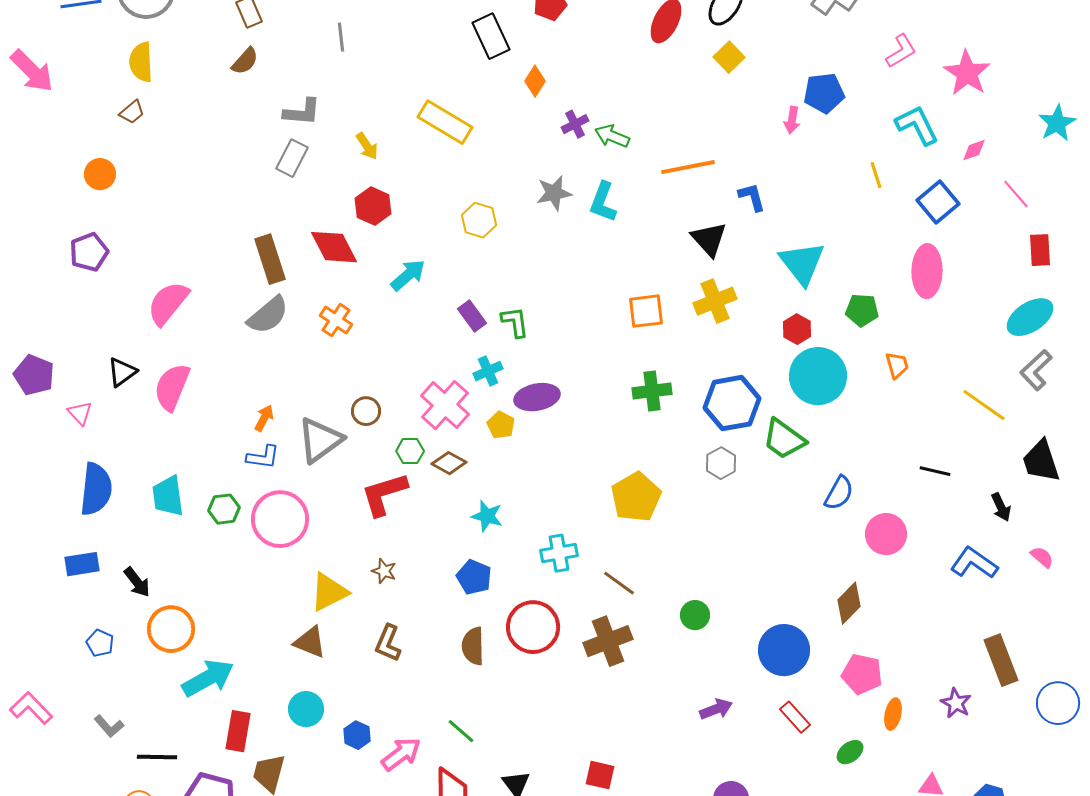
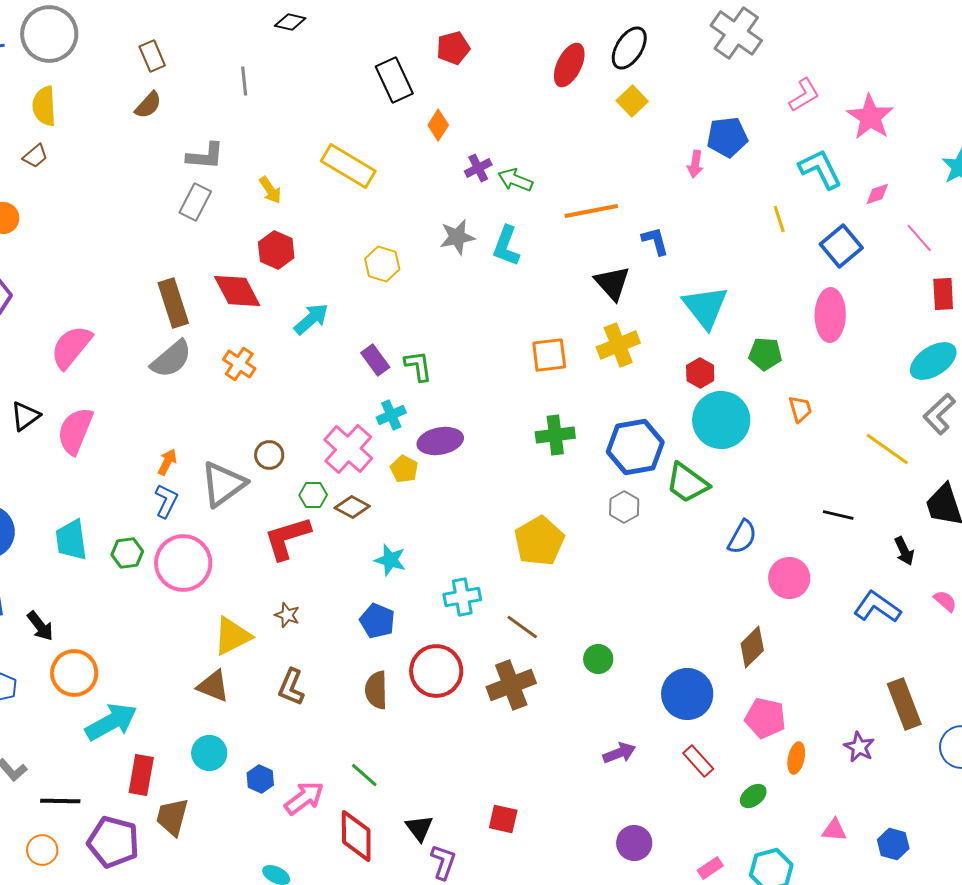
blue L-shape: (263, 457) -> (166, 501), turned -72

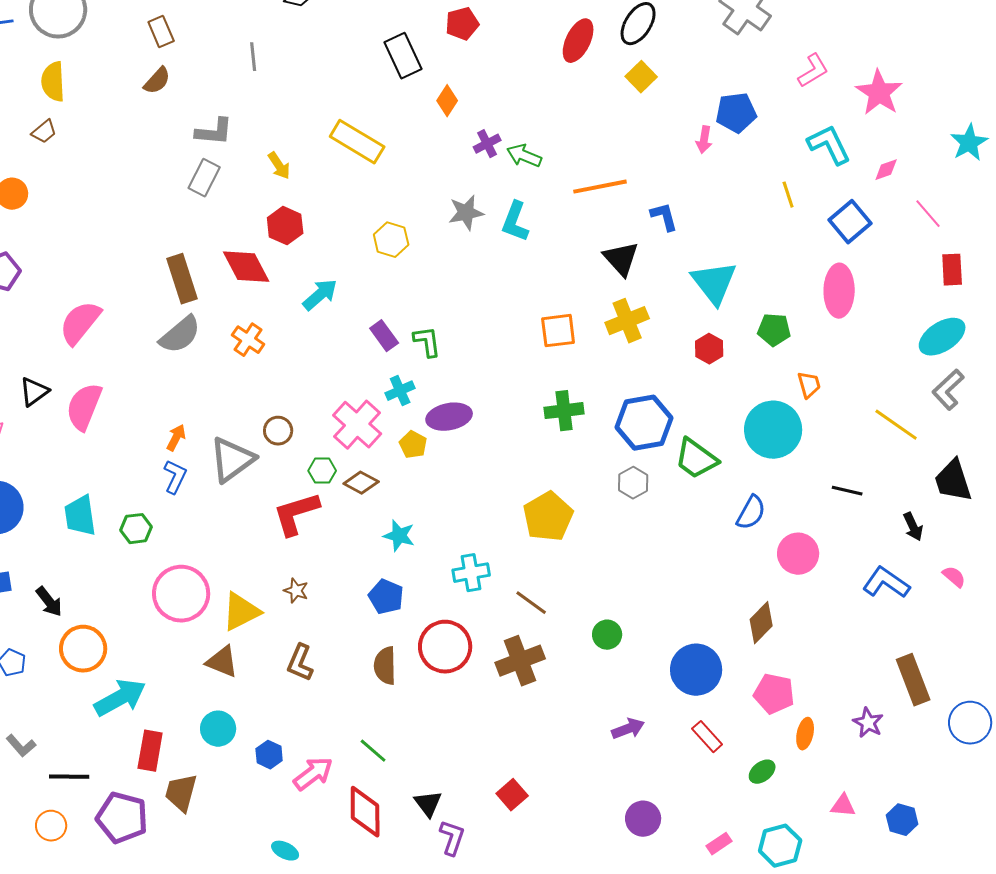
cyan circle: (721, 420) -> (773, 430), moved
pink circle: (183, 563) -> (181, 594), moved
red square: (503, 819) -> (512, 795), turned 36

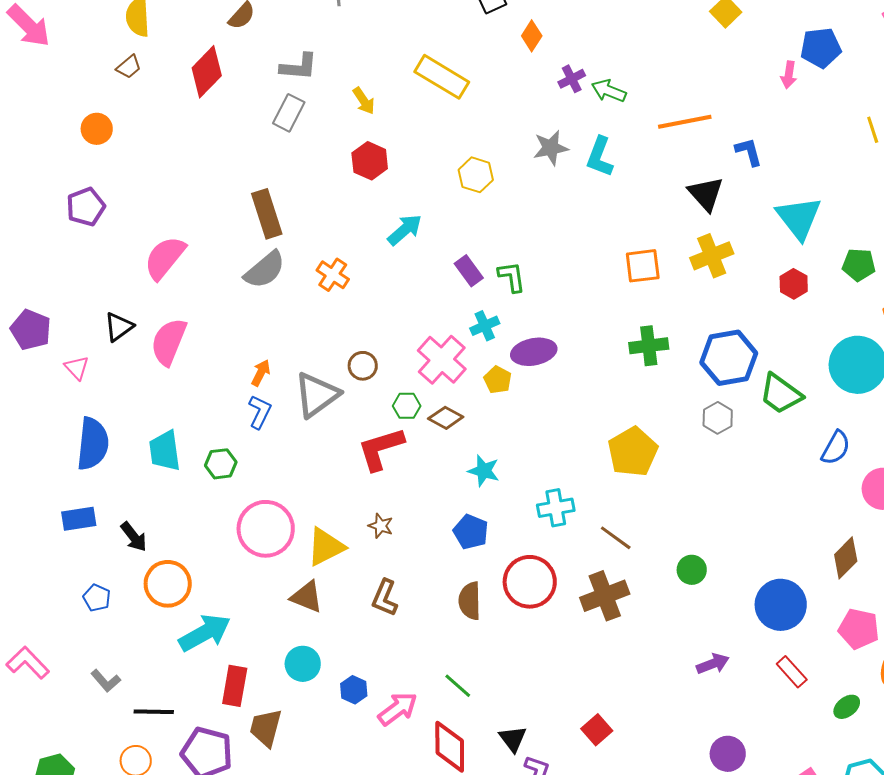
red diamond: (246, 267) -> (207, 72), moved, turned 72

